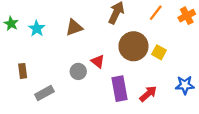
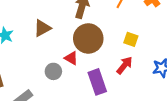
brown circle: (133, 46) -> (88, 38), moved
red arrow: (148, 94) -> (124, 65), moved

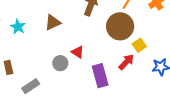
brown circle: (88, 38) -> (120, 26), moved
yellow square: (131, 39) -> (139, 45), moved, turned 32

